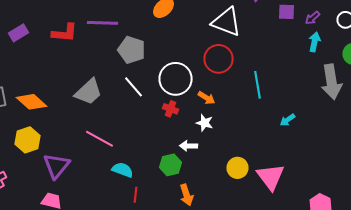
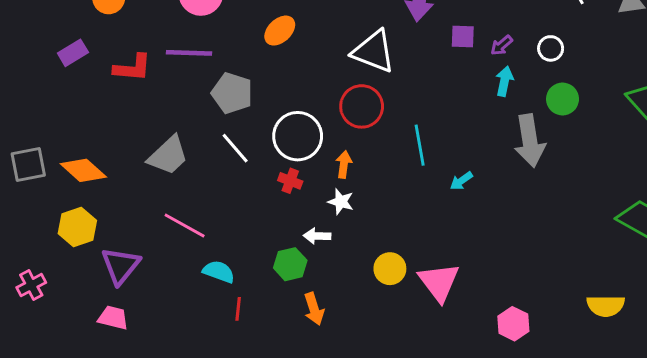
purple rectangle: (18, 33) -> (73, 53), moved
orange arrow: (206, 98) -> (344, 164), turned -114
cyan arrow: (288, 120) -> (461, 181), moved

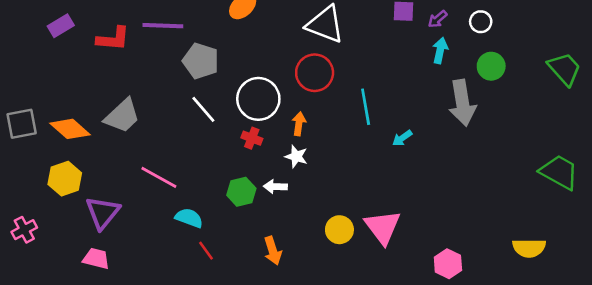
gray trapezoid: (168, 156) -> (122, 116), moved
green hexagon: (290, 264) -> (241, 192), moved
yellow circle: (390, 269) -> (339, 230), moved
red line: (238, 309) -> (206, 251), turned -42

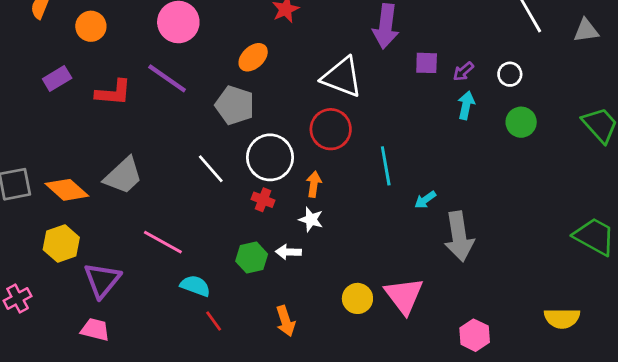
purple line: (163, 26) -> (167, 78), turned 33
gray pentagon: (201, 61) -> (235, 105), moved
gray arrow: (462, 103) -> (459, 236), moved

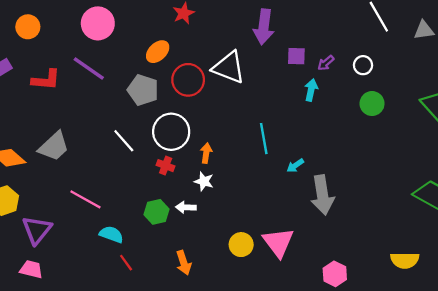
cyan arrow: (466, 105) -> (311, 90), moved
red circle: (331, 129) -> (188, 80), moved

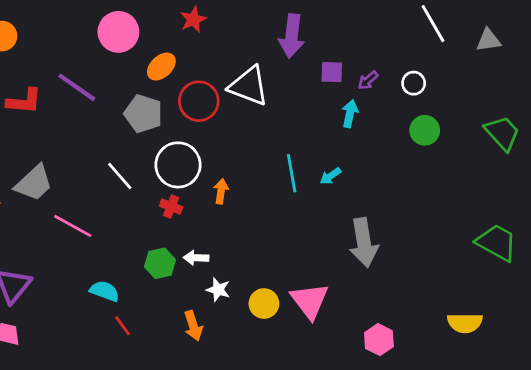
pink circle: (98, 23) -> (118, 32), moved
cyan arrow: (295, 166) -> (330, 176), moved
white star: (204, 181) -> (218, 290), moved
pink line: (85, 199) -> (73, 226), moved

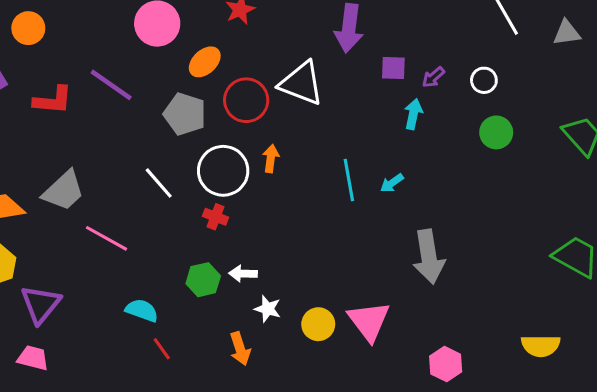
orange arrow: (221, 191) -> (271, 159), moved

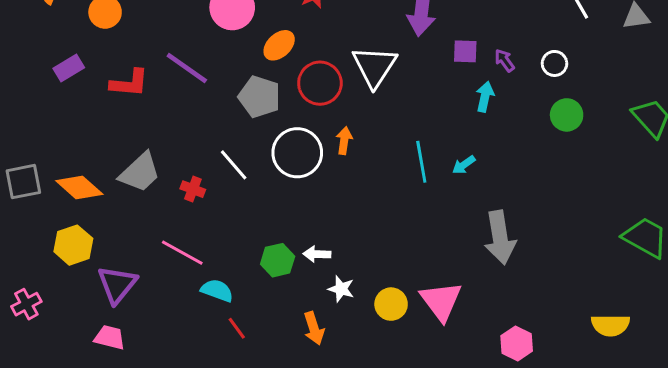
purple arrow: (433, 77) -> (505, 60), turned 95
white triangle: (301, 83) -> (374, 67), turned 42
red cross: (215, 217) -> (193, 189), moved
pink line: (107, 238) -> (182, 253), moved

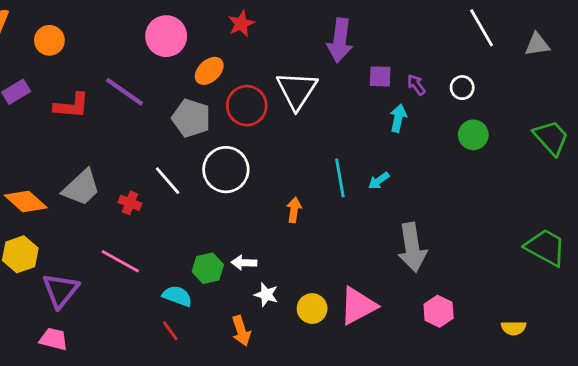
orange arrow: (344, 141) -> (294, 210), moved
cyan semicircle: (217, 290) -> (177, 296), moved
pink triangle: (441, 301) -> (358, 306), turned 39
yellow semicircle: (610, 325) -> (514, 328), size x0.7
pink hexagon: (517, 343) -> (439, 311), moved

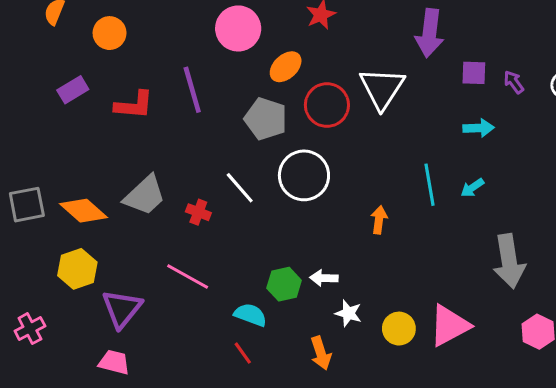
purple line: (124, 92) -> (192, 90), turned 39
cyan arrow: (398, 118) -> (478, 128), moved, turned 76

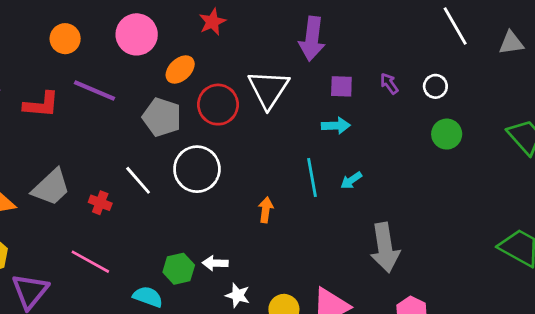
orange circle: (110, 33) -> (65, 39), moved
purple square: (474, 73) -> (341, 86), moved
purple line: (192, 90) -> (95, 91), turned -51
cyan arrow: (478, 128) -> (336, 126), moved

